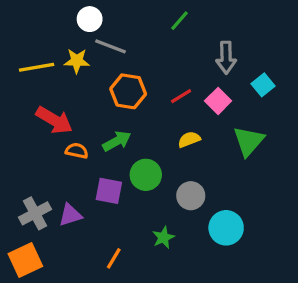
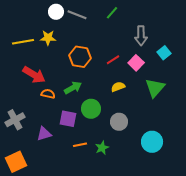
gray line: (110, 46) -> (77, 15), moved
gray cross: (35, 213) -> (15, 120), moved
cyan circle: (226, 228) -> (152, 142), moved
orange line: (114, 258) -> (80, 145), moved, turned 48

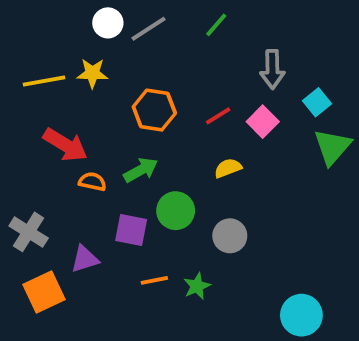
gray line: (77, 15) -> (149, 29), turned -54
green triangle: (155, 88) -> (332, 147), moved
gray cross: (15, 120) -> (29, 232), turned -30
cyan circle: (152, 142) -> (301, 315), moved
orange square: (16, 162) -> (44, 292), moved

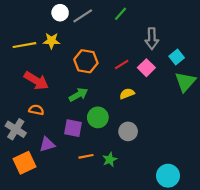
orange semicircle: (92, 182) -> (36, 110), moved

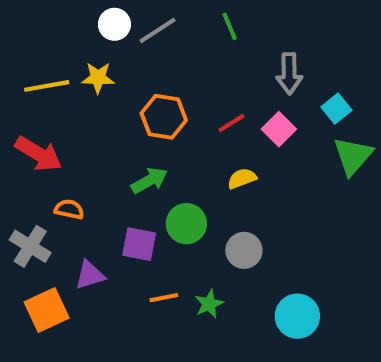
green line: (121, 14) -> (230, 26), turned -64
red arrow: (36, 81) -> (38, 154), moved
cyan circle: (168, 176) -> (297, 316), moved

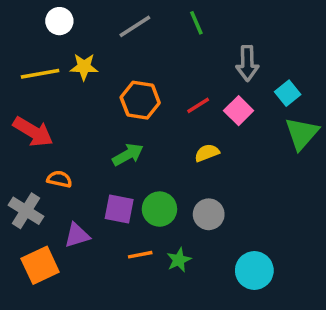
white circle: (114, 24) -> (59, 21), moved
green circle: (186, 224) -> (159, 209), moved

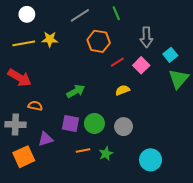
white circle: (59, 21) -> (27, 14), moved
orange hexagon: (140, 100) -> (99, 41), moved
gray cross: (26, 211) -> (15, 125), turned -30

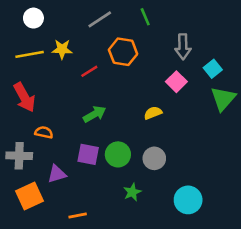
red line: (117, 62) -> (89, 71), moved
red arrow: (20, 78) -> (24, 97), turned 30
orange line: (83, 150) -> (78, 216), moved

